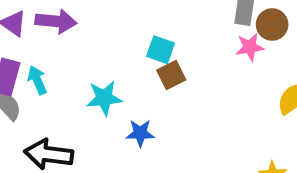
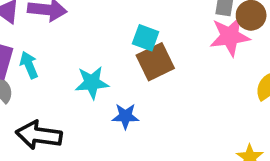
pink star: (250, 47) -> (230, 36), size x1.5
brown square: (171, 75) -> (155, 62), size x1.4

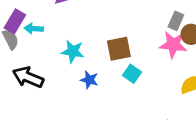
cyan square: (146, 38) -> (132, 74), moved
cyan arrow: (29, 65) -> (34, 29), turned -78

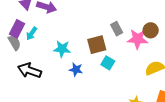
gray rectangle: (176, 21) -> (117, 29), moved, turned -48
cyan arrow: (34, 29) -> (32, 33), turned -56

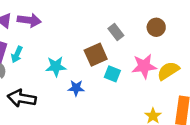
pink star: (138, 39) -> (144, 66), moved

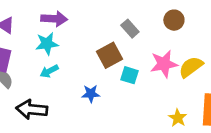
purple arrow: (29, 20) -> (54, 19), moved
cyan arrow: (17, 54) -> (49, 71), moved, turned 42
cyan star: (56, 66) -> (47, 44), moved

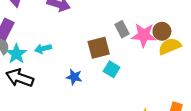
cyan star: (47, 44) -> (16, 54), moved, turned 30
pink star: (164, 64) -> (144, 35), moved
yellow semicircle: (191, 67) -> (170, 46), moved

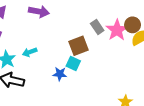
pink star: (144, 35) -> (117, 30), turned -30
cyan square: (112, 69) -> (73, 63), moved

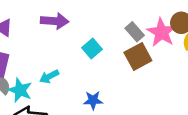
brown square: (78, 46) -> (138, 57), moved
cyan square: (73, 63) -> (92, 48), moved, turned 32

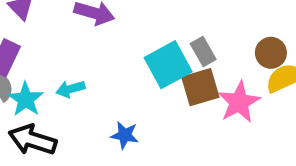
pink star: (161, 32) -> (239, 102), moved
cyan square: (92, 48) -> (168, 65), moved, size x1.6

